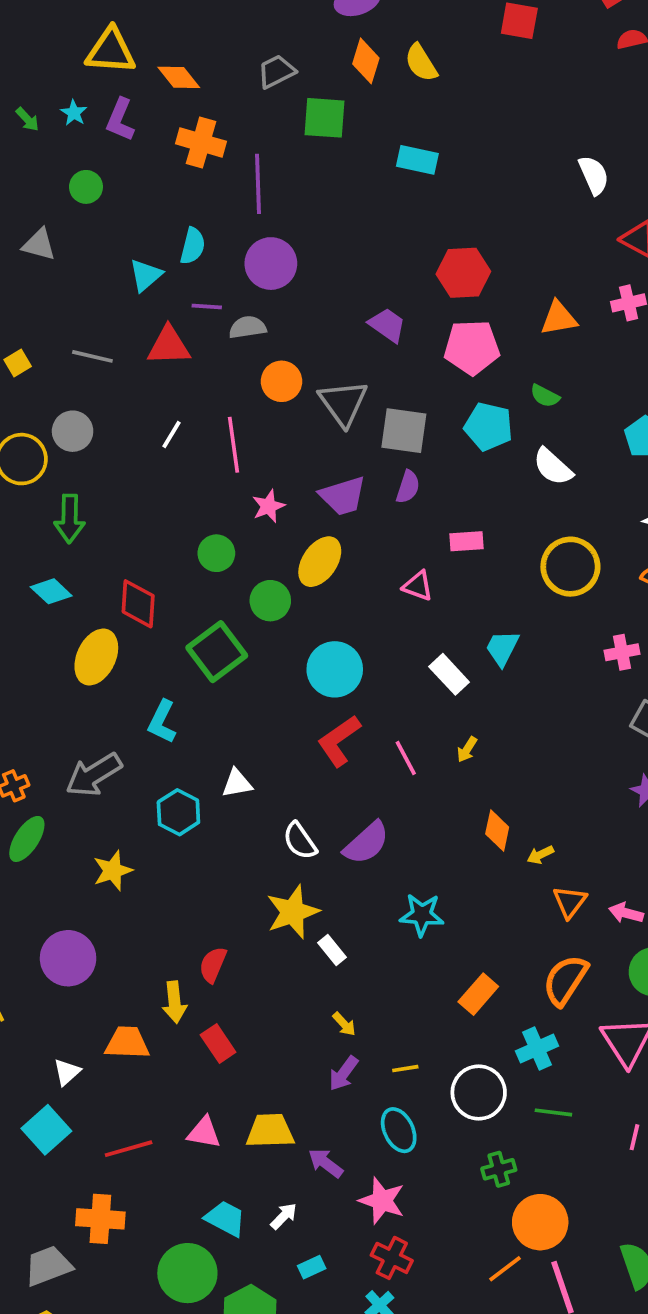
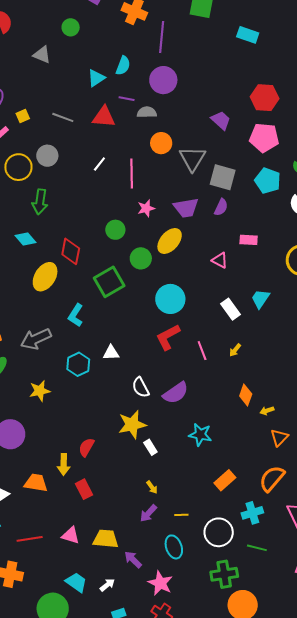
green cross: (499, 1169) -> (224, 574), size x1.5

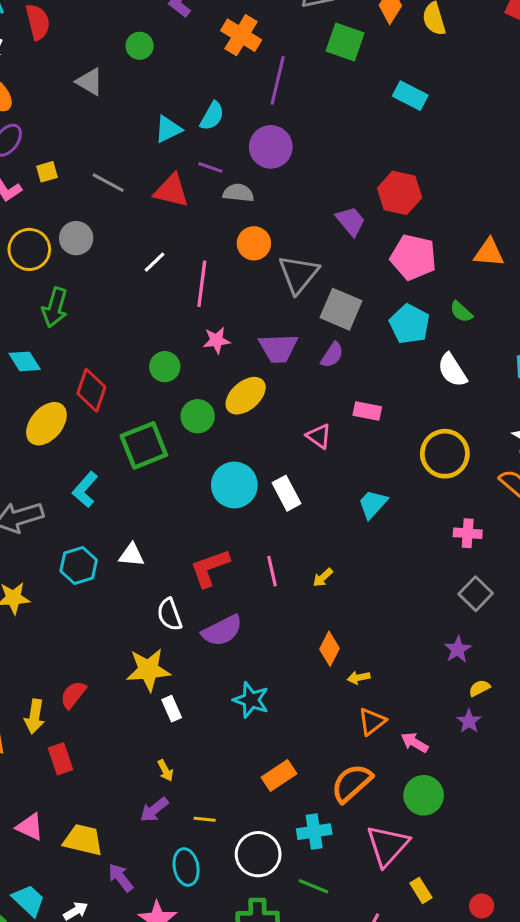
red hexagon: (265, 98) -> (400, 193), moved
white rectangle: (231, 309) -> (287, 493), moved
red L-shape: (168, 337) -> (210, 568), moved

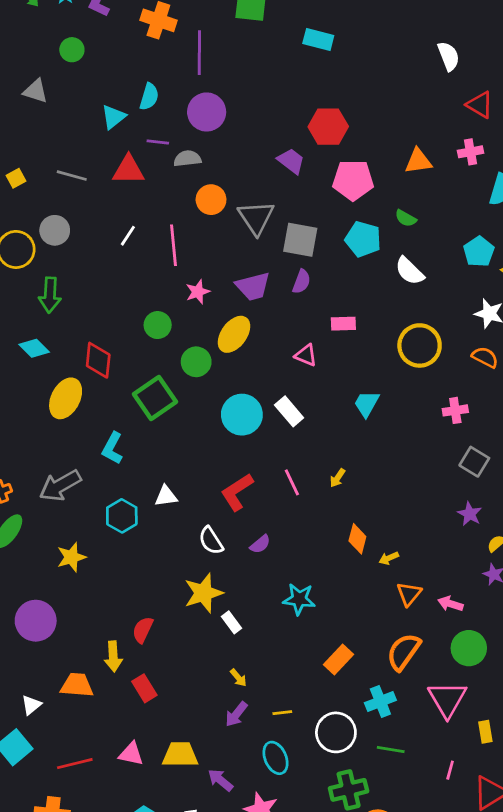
purple semicircle: (222, 631) -> (260, 544), size x0.6
yellow rectangle: (421, 890) -> (485, 732), turned 35

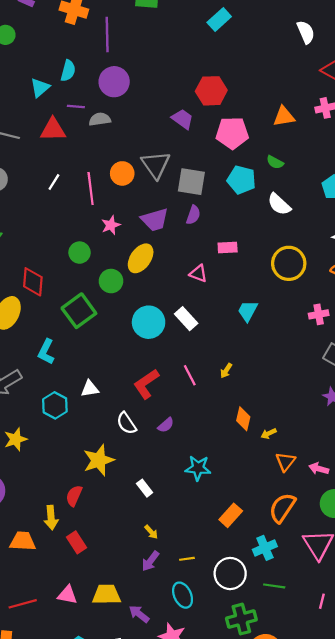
cyan rectangle: (318, 40) -> (219, 19), moved, turned -55
orange circle: (211, 200) -> (122, 173), moved
yellow star: (203, 593) -> (99, 460), moved

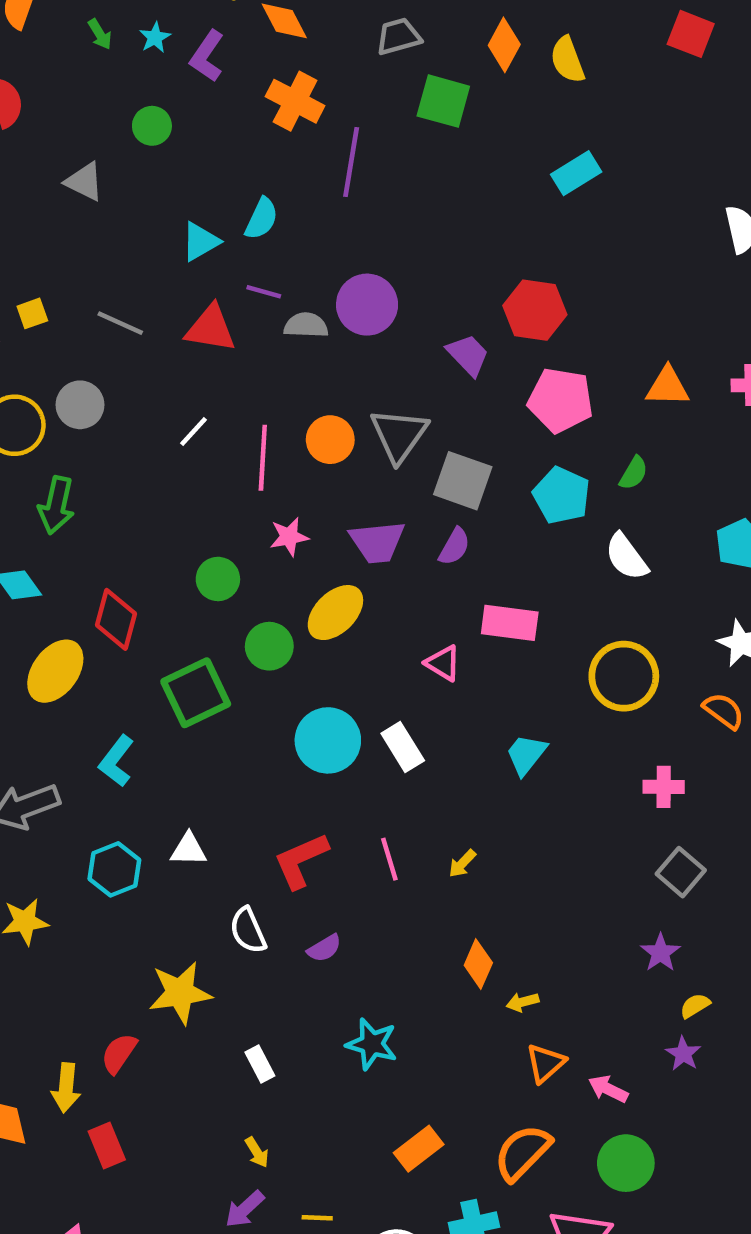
purple circle: (114, 82) -> (367, 305), moved
green semicircle: (275, 162) -> (634, 473), turned -98
pink rectangle: (228, 248) -> (510, 623), size x1.4

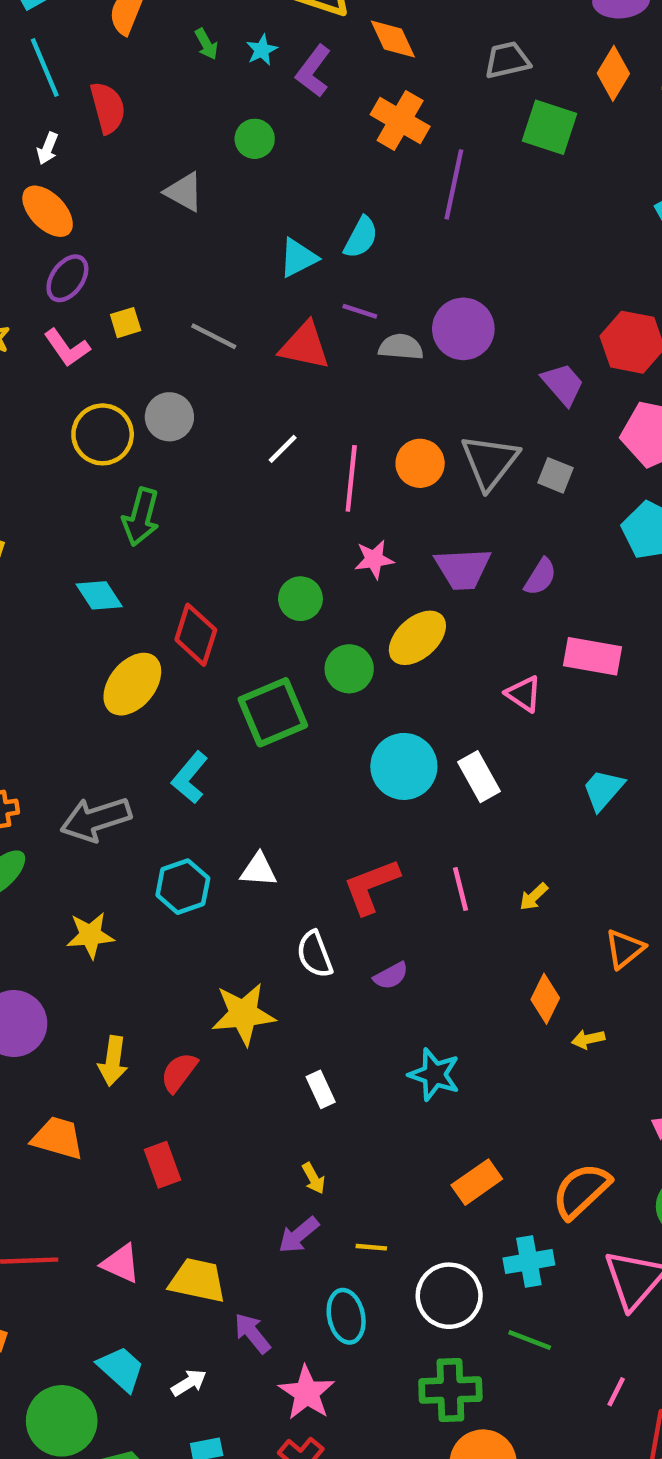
gray square: (463, 481) -> (556, 475), moved, size x0.6
orange triangle: (545, 1063) -> (625, 949), moved
yellow arrow: (66, 1088) -> (113, 1061), moved

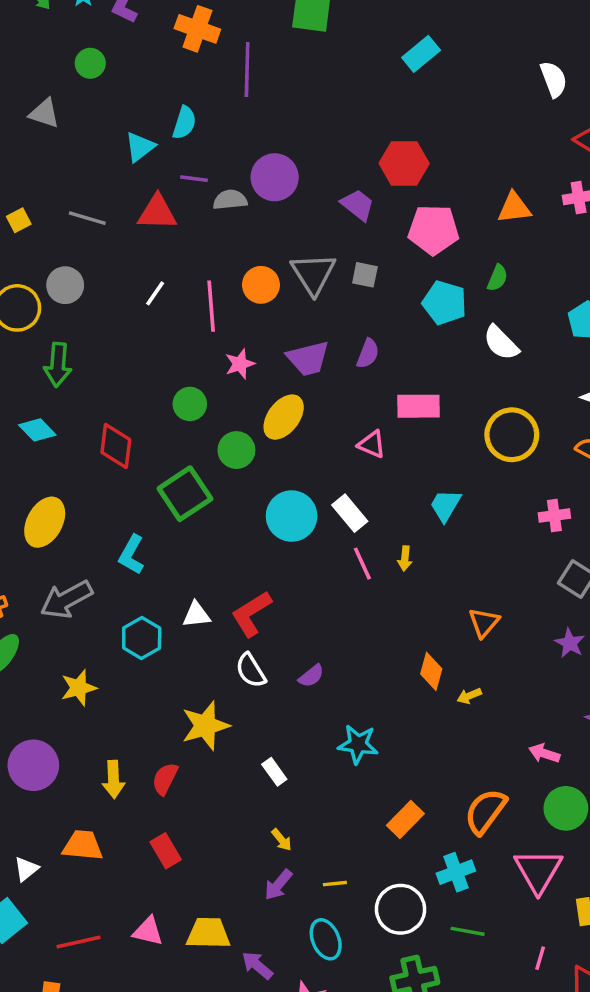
yellow ellipse: (132, 684) -> (45, 522), moved
red L-shape: (371, 886) -> (251, 614), moved
pink line: (460, 889) -> (362, 564), moved
yellow arrow: (534, 897) -> (405, 558), moved, turned -30

